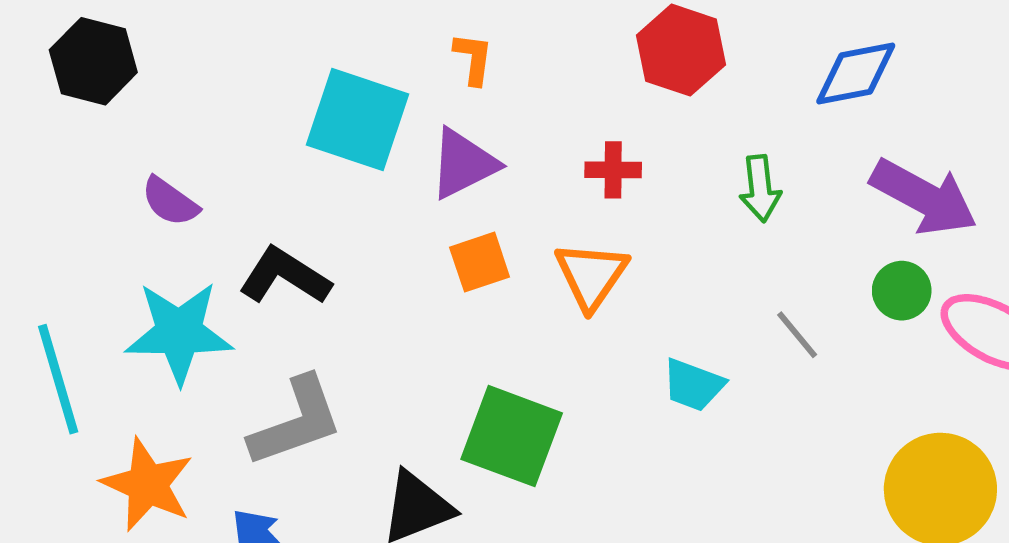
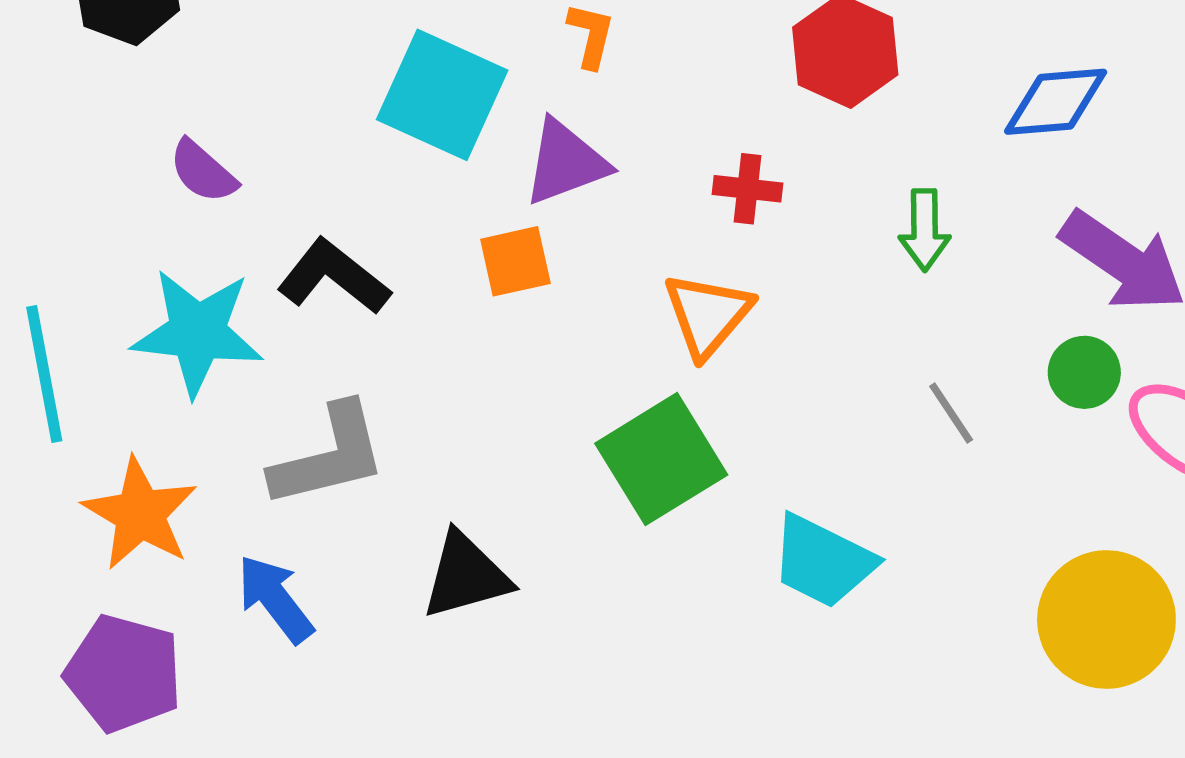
orange square: (480, 262) -> (515, 261), moved
cyan trapezoid: (693, 385) -> (823, 561), moved, size x1.4
green square: (512, 436) -> (661, 459), moved, turned 32

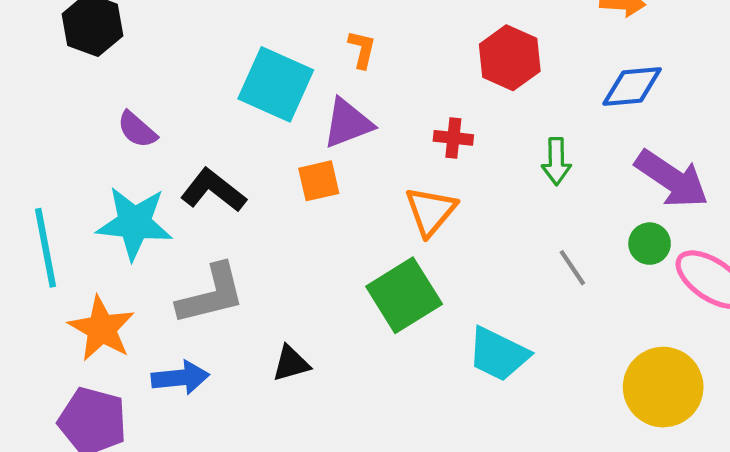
black triangle: (466, 576) -> (291, 364), size x0.7
blue arrow: (275, 599) -> (180, 378), turned 122

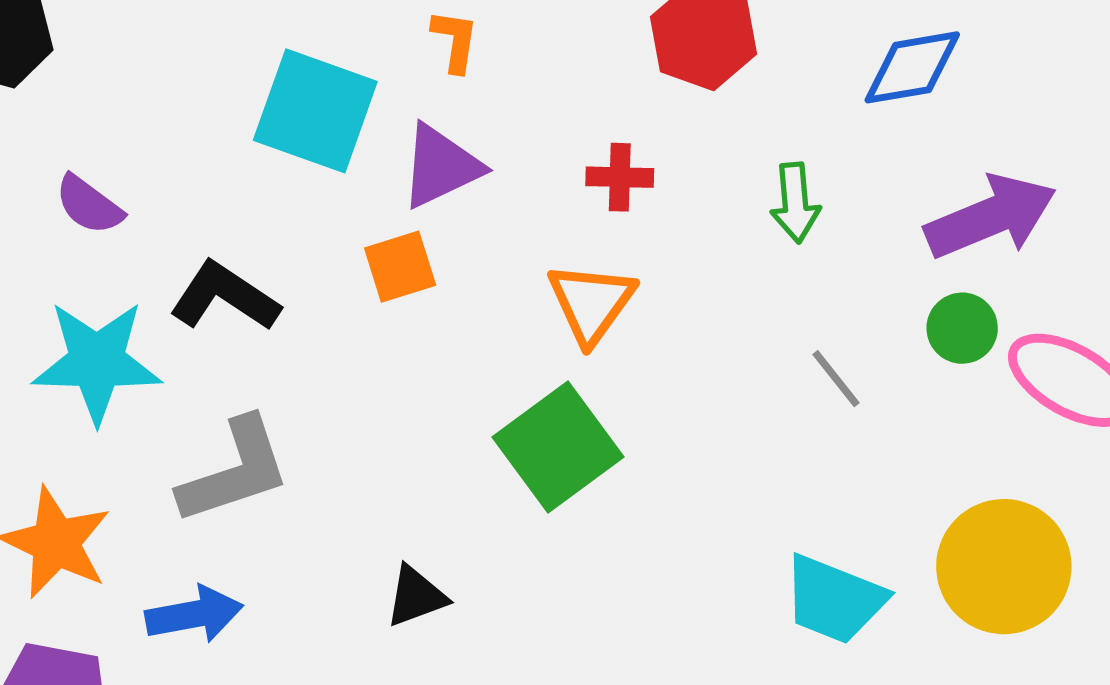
purple arrow: (672, 179) -> (991, 217), turned -52
cyan trapezoid: (498, 354) -> (834, 599), moved
black triangle: (291, 364) -> (416, 596), moved

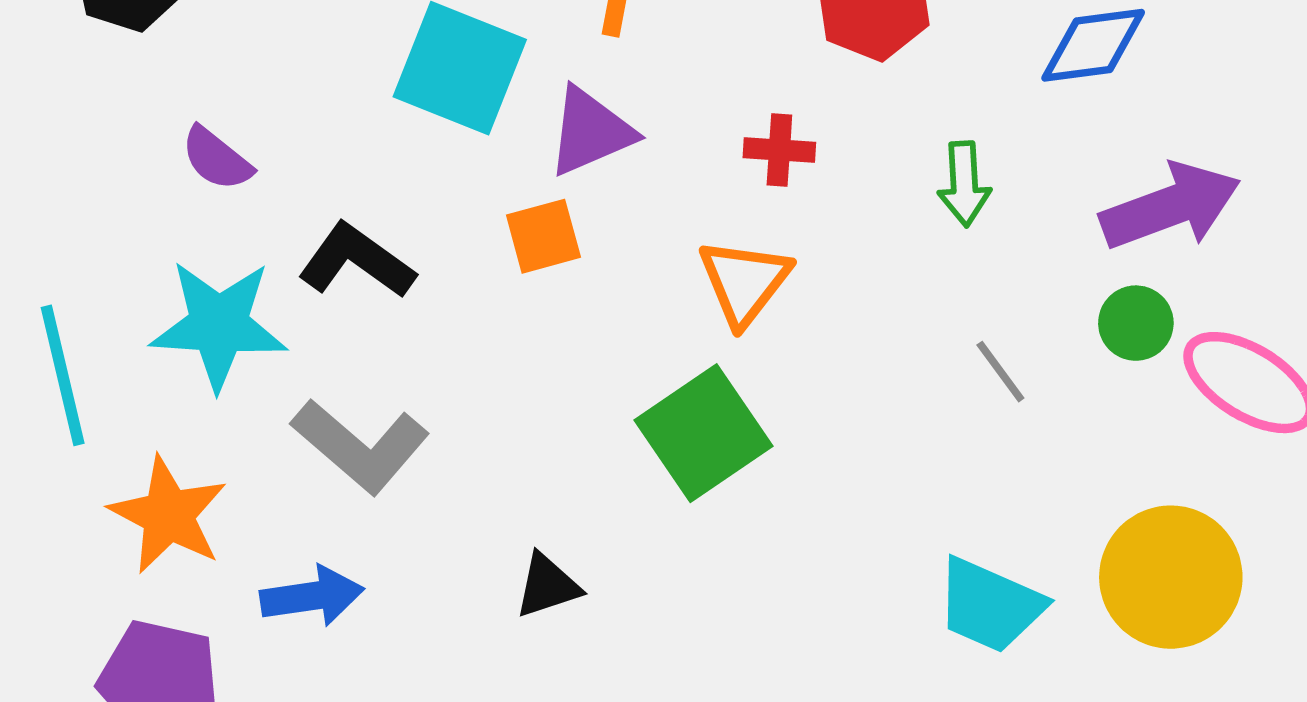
gray L-shape: (235, 471) -> (360, 446), turned 57

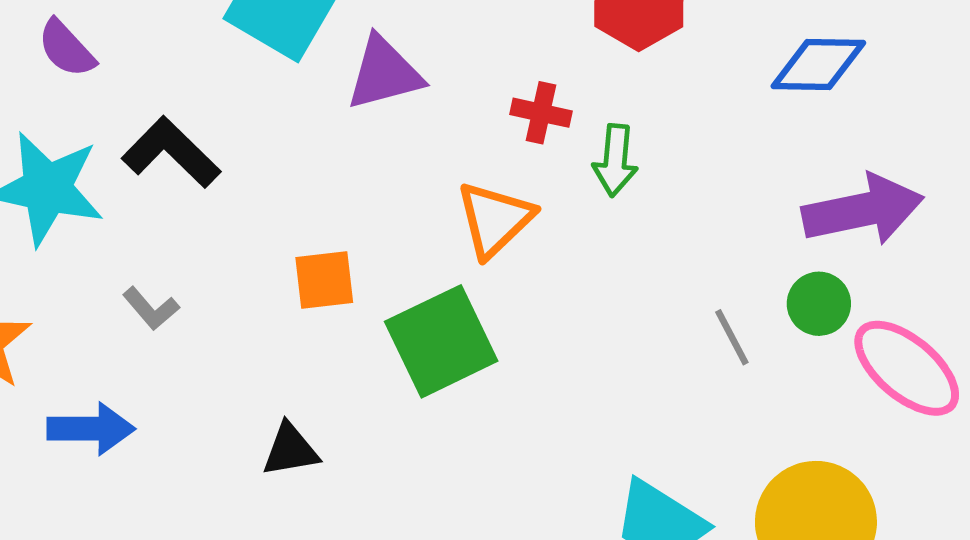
green arrow: (964, 184) -> (615, 160), moved
orange square: (543, 236) -> (324, 280), moved
gray line: (1000, 372) -> (732, 337), moved
gray L-shape: (360, 446) -> (151, 309), size x0.5

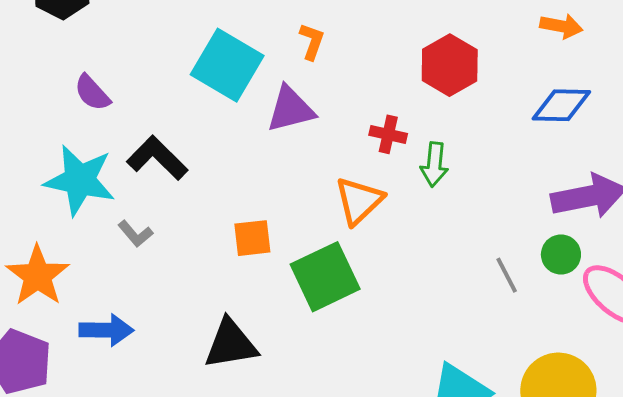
gray L-shape: (151, 309) -> (135, 234), moved
black triangle: (290, 450) -> (231, 344), size x1.5

